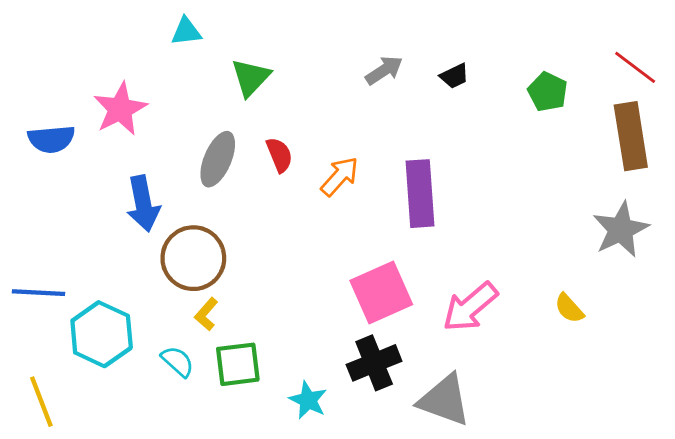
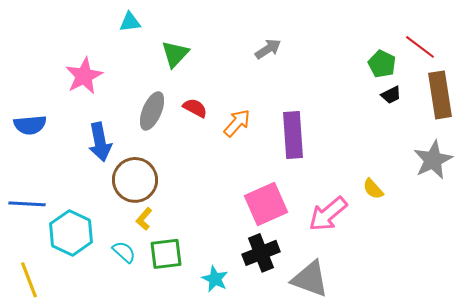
red line: (635, 67) -> (420, 47), moved
black trapezoid: (454, 76) -> (391, 95), moved
blue semicircle: (51, 139) -> (30, 125), moved
red semicircle: (279, 155) -> (195, 108), turned -40
yellow semicircle: (569, 308) -> (373, 189), moved

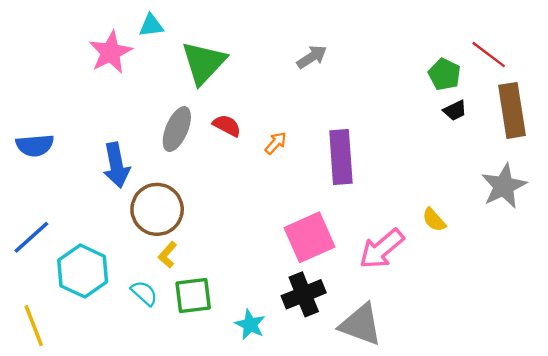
green triangle: (175, 54) -> (204, 63), size x1.4
pink star: (84, 76) -> (111, 52), moved
orange arrow: (237, 123) -> (276, 143), size x0.7
blue line: (27, 204) -> (31, 237), turned -45

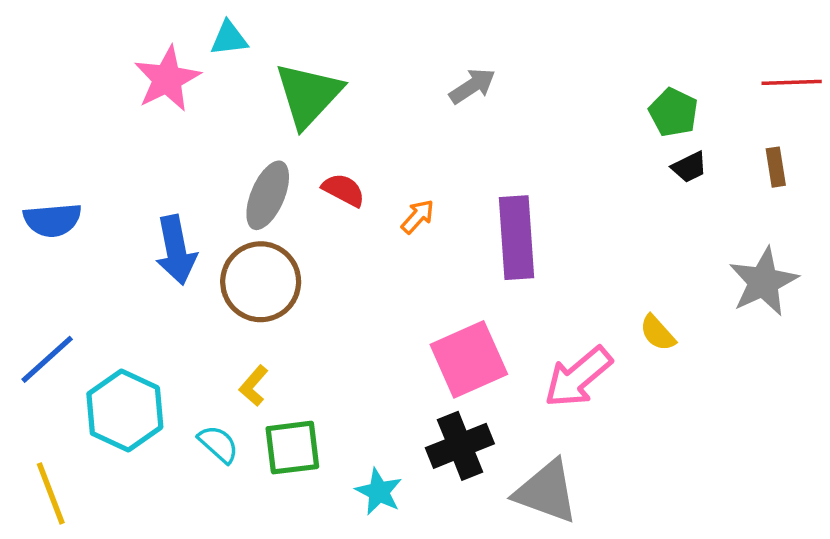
red line: (489, 55) -> (792, 82), moved, turned -39
brown rectangle: (512, 110) -> (776, 167), size x0.5
brown circle: (157, 209) -> (261, 282), moved

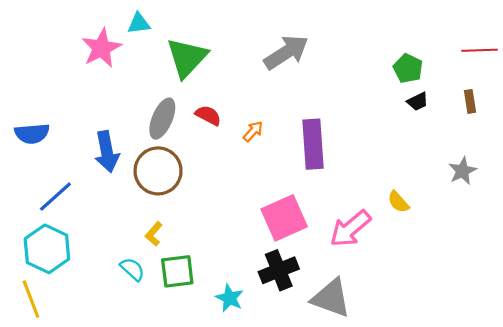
gray arrow: (472, 86) -> (286, 52), size x1.6
gray star: (763, 282) -> (462, 171), size x0.7
blue line: (47, 359) -> (55, 197), moved
cyan hexagon: (125, 411) -> (47, 249), moved

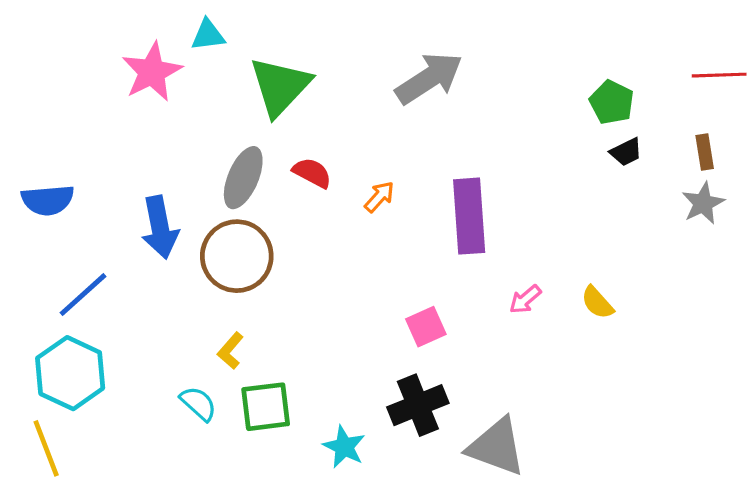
gray star: (462, 171) -> (703, 203), moved
pink square: (284, 218) -> (426, 327), size x0.6
pink arrow: (350, 229) -> (525, 299), moved, size x0.5

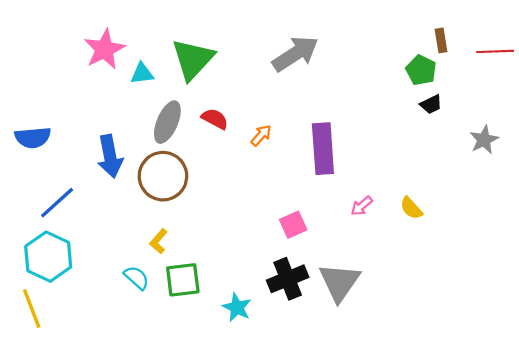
cyan triangle: (208, 35) -> (142, 74), moved
brown rectangle: (705, 152) -> (441, 40), moved
gray triangle: (496, 447) -> (339, 282), moved, turned 45

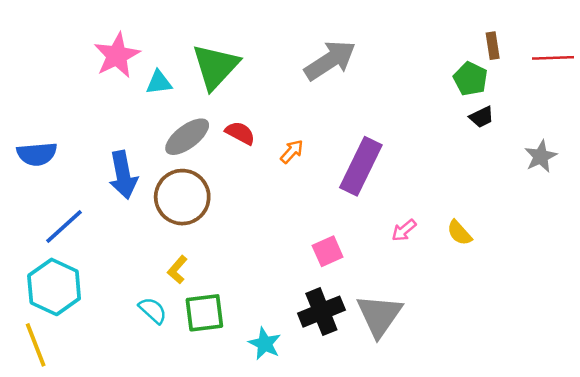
gray ellipse: (167, 122) -> (187, 137), turned 30
purple rectangle: (323, 149) -> (361, 166), turned 30

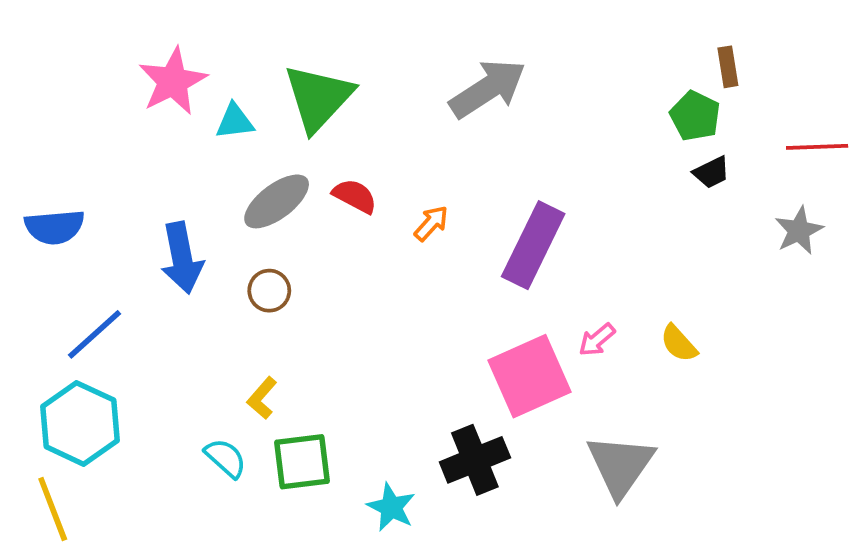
red line: (553, 58) -> (817, 147), moved
brown circle: (182, 197) -> (269, 291), size x0.5
pink square: (328, 251) -> (530, 376), moved, size x1.8
gray triangle: (379, 315) -> (620, 465), moved

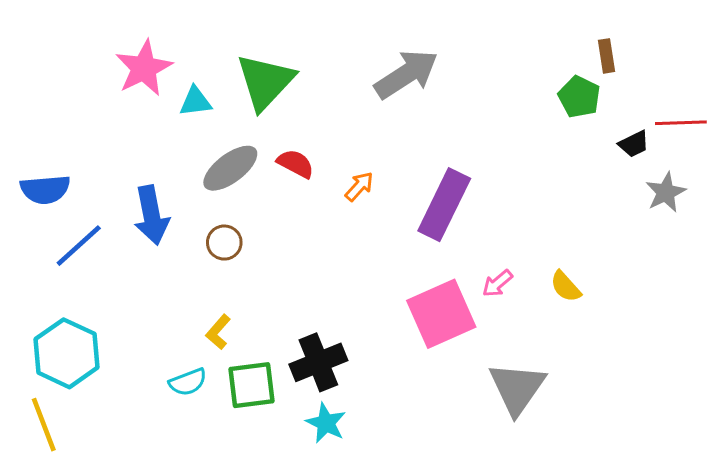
black trapezoid: (711, 172) -> (634, 144), moved
blue line: (95, 334) -> (79, 246), moved
cyan semicircle: (226, 458) -> (188, 382), turned 117
black cross: (475, 460) -> (318, 362), moved

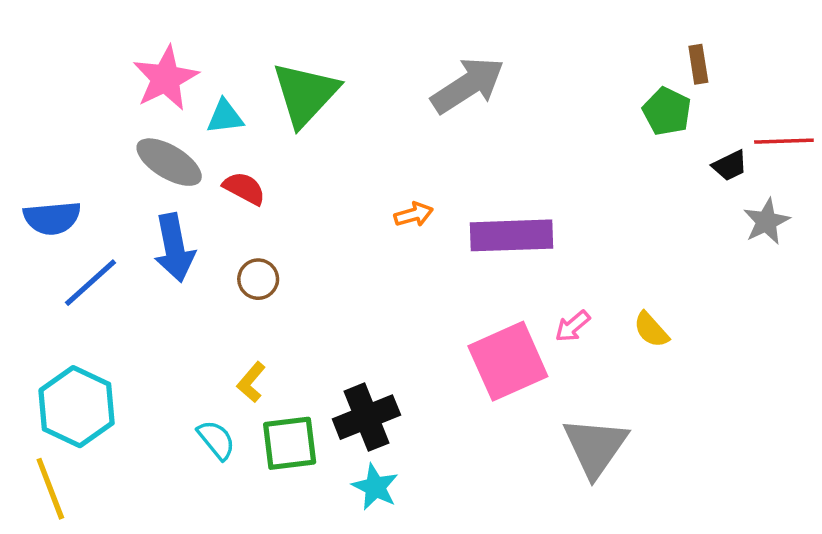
red semicircle: (296, 164) -> (244, 188), moved
gray ellipse: (230, 168) -> (169, 162), moved, turned 68
orange arrow: (359, 186) -> (414, 214), turned 32
purple rectangle: (444, 205) -> (511, 235), turned 62
cyan semicircle: (188, 382) -> (216, 440), turned -108

